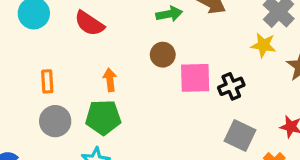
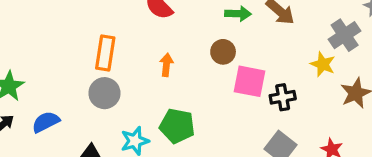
orange rectangle: (47, 81) -> (105, 53), size x1.5
green pentagon: (103, 117) -> (177, 126), moved

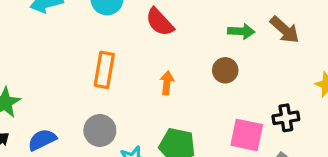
pink square: (249, 81) -> (247, 135), moved
gray circle: (104, 93) -> (100, 130), moved

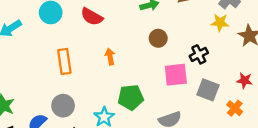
brown circle: (225, 70) -> (158, 38), moved
gray circle: (100, 130) -> (63, 106), moved

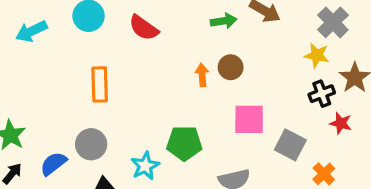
black cross: (199, 54) -> (322, 94), moved
orange arrow: (110, 57) -> (202, 75), moved
red star: (245, 80) -> (341, 123), moved

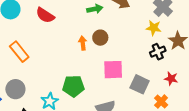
orange rectangle: (100, 84) -> (19, 52), turned -35
red star: (341, 123) -> (171, 79), moved

